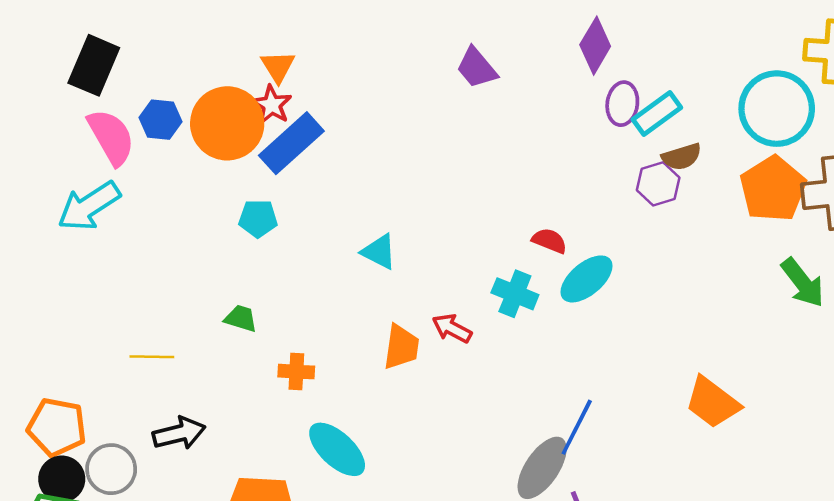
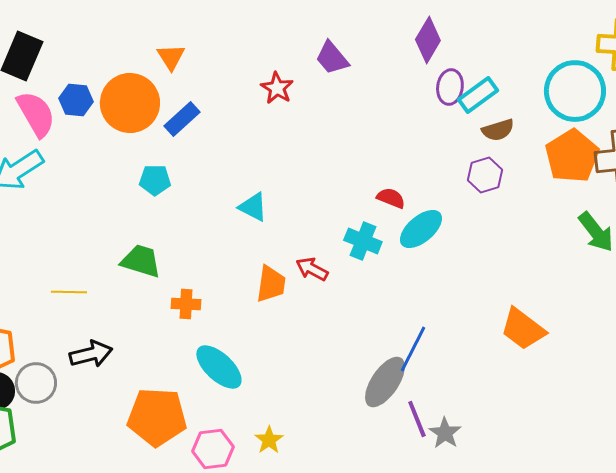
red star: (272, 105) -> (277, 88), moved
blue rectangle: (291, 143) -> (182, 119), size x0.7
purple hexagon: (658, 184) -> (485, 175), moved
green trapezoid: (241, 318) -> (141, 261), size x1.5

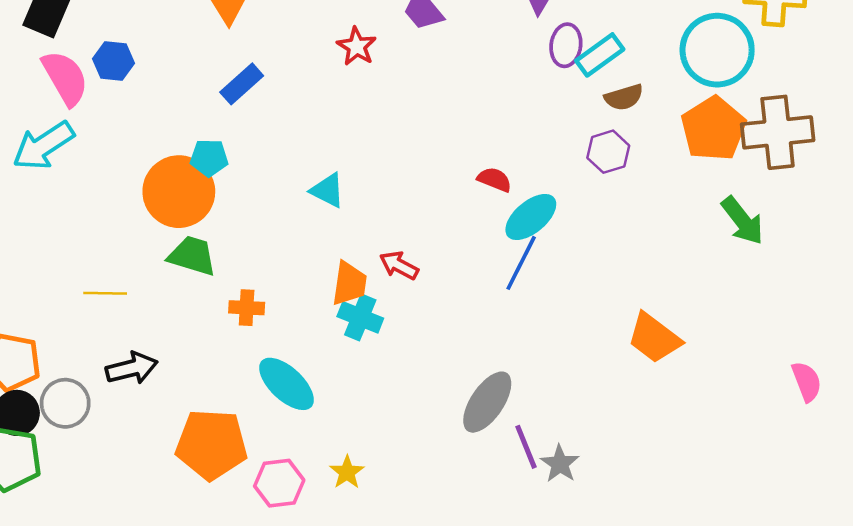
orange circle: (130, 103) -> (179, 192), moved
cyan cross: (363, 241) -> (360, 317), moved
blue line: (413, 349) -> (521, 263), moved

